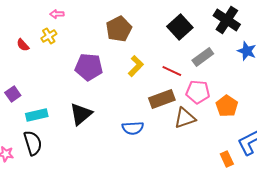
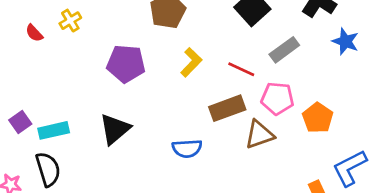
purple square: (13, 94) -> (20, 122), moved

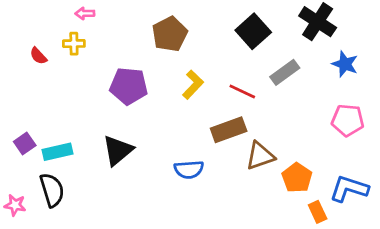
yellow cross: (70, 21) -> (74, 44), turned 30
pink pentagon: (277, 98) -> (348, 120), moved
orange pentagon: (318, 118) -> (297, 178), moved
blue L-shape: (350, 168) -> (349, 189), turned 45

